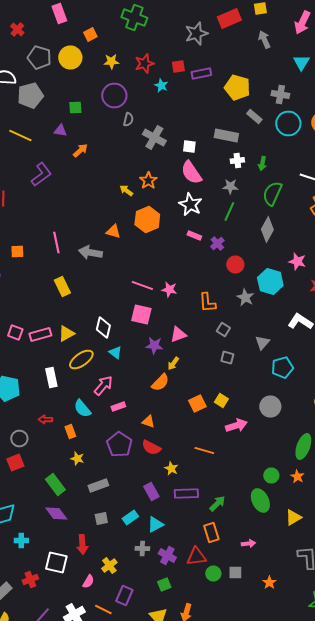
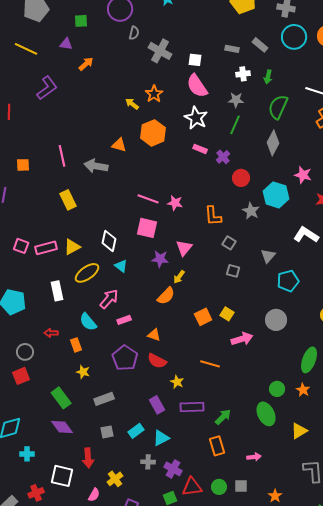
gray rectangle: (254, 116) -> (260, 45), moved
gray rectangle: (226, 136) -> (232, 49), size x0.6
pink triangle: (178, 334) -> (184, 248), turned -30
red triangle: (196, 556) -> (192, 487), moved

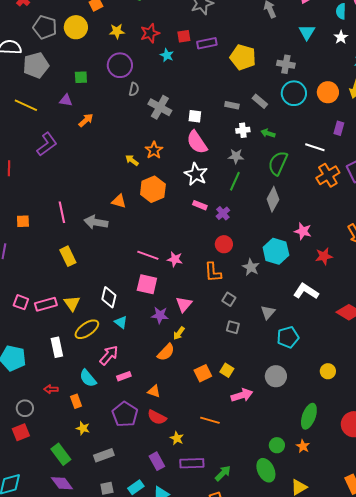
green arrow: (268, 77) -> (268, 133), turned 96
red circle: (241, 178) -> (224, 244), moved
yellow triangle: (72, 247) -> (72, 303), turned -36

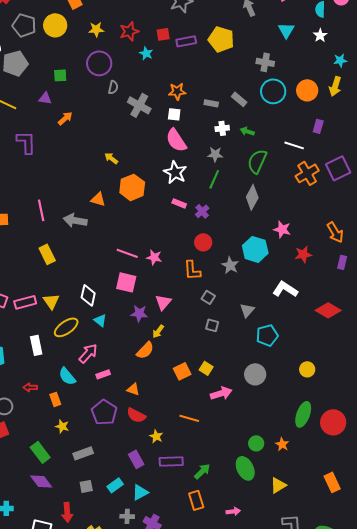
yellow pentagon: (243, 57) -> (221, 39), moved
purple L-shape: (47, 144) -> (26, 142), turned -55
orange star: (154, 150) -> (177, 91), moved, turned 30
green ellipse: (309, 416) -> (303, 414), moved

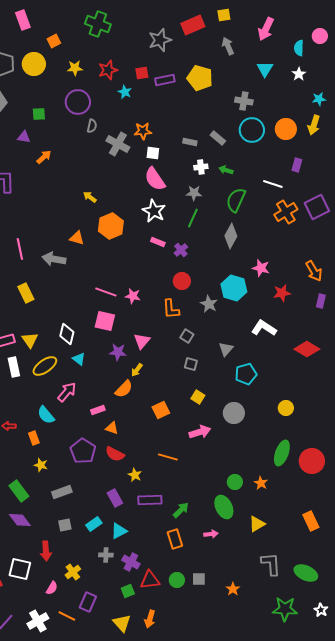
orange star: (177, 91) -> (143, 131), moved
white rectangle: (36, 345) -> (14, 367), moved
yellow square: (206, 368) -> (198, 397), moved
pink rectangle: (103, 374) -> (98, 410), moved
pink arrow: (233, 511) -> (211, 534), moved

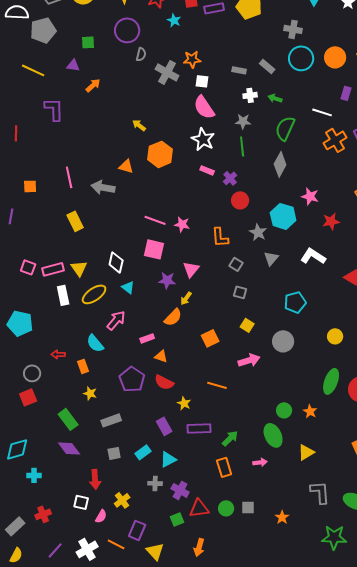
green line: (193, 218) -> (242, 146), turned -30
red circle: (182, 281) -> (240, 200), moved
gray triangle: (226, 349) -> (271, 258), moved
white square: (20, 569) -> (81, 502), moved, size x0.7
yellow triangle: (122, 623) -> (155, 551), moved

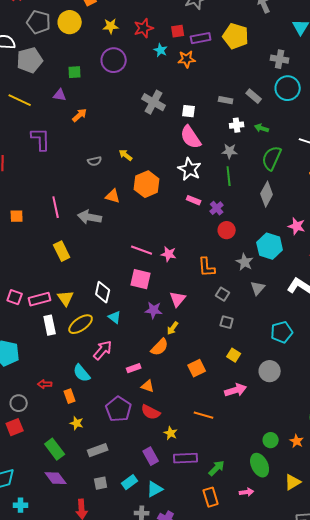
gray semicircle: (141, 54) -> (95, 161), moved, turned 64
orange star: (192, 59) -> (187, 59), moved

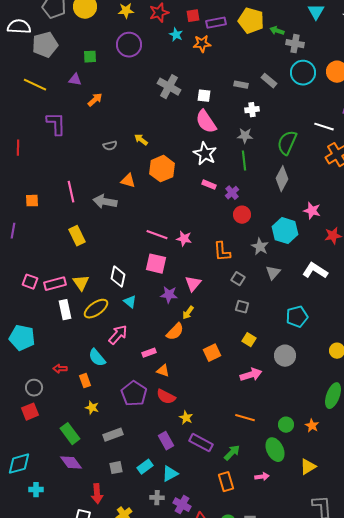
green arrow: (262, 128) -> (277, 31), moved
orange line: (204, 415) -> (245, 418), moved
purple rectangle: (186, 458) -> (201, 443), turned 30

